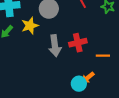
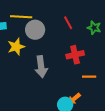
red cross: (78, 43) -> (75, 55), moved

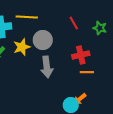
gray circle: (35, 30) -> (43, 40), moved
orange line: (89, 77) -> (87, 72), moved

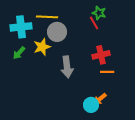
green star: (100, 28) -> (99, 13), moved
gray circle: (43, 40) -> (57, 32), moved

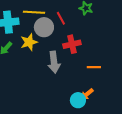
red line: (94, 23) -> (61, 18), moved
red cross: (101, 55) -> (72, 44), moved

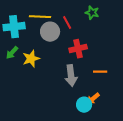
yellow star: (29, 42) -> (31, 59), moved
gray arrow: (54, 62) -> (71, 76), moved

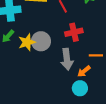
gray circle: (50, 32) -> (41, 41), moved
orange arrow: (93, 99) -> (84, 71), moved

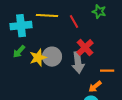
red cross: (74, 32) -> (85, 48), turned -30
gray arrow: (67, 59) -> (78, 63), moved

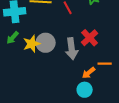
red cross: (85, 48) -> (90, 38), moved
orange line: (107, 71) -> (105, 64), moved

